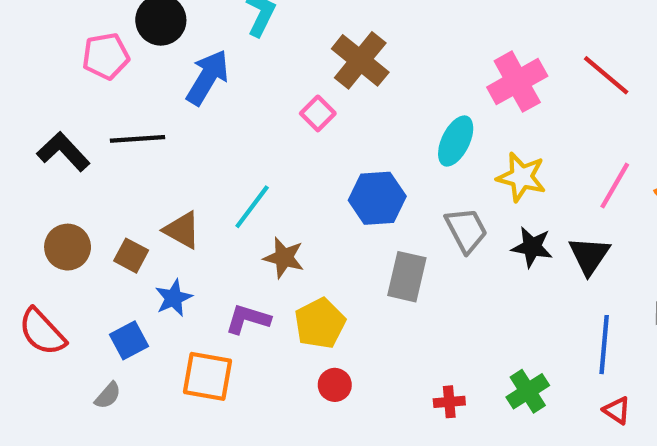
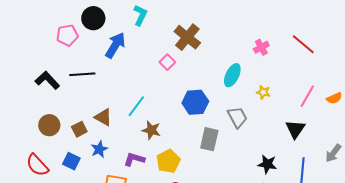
pink cross: (517, 82) -> (261, 47), size x0.6
yellow star: (521, 177) -> (263, 92), size x0.6
black star: (532, 247) -> (267, 164), moved
brown square: (131, 256) -> (79, 129), turned 35
blue square: (129, 340) -> (71, 161), moved, turned -36

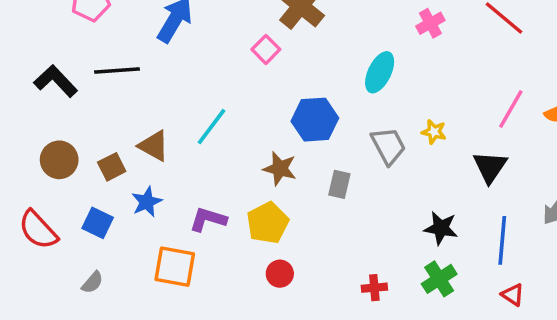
yellow star: (263, 92) -> (434, 132), moved
brown star: (151, 130) -> (280, 169), moved
gray rectangle: (209, 139) -> (339, 184), size x0.7

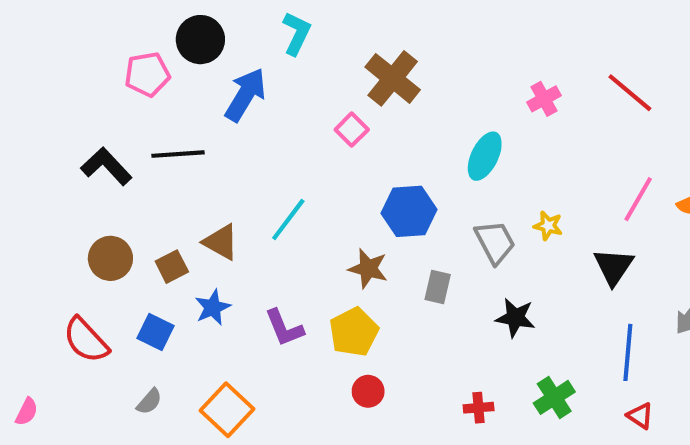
purple L-shape: (208, 219) -> (284, 328), turned -129
black star: (441, 228) -> (515, 318), moved
orange square: (175, 267) -> (227, 410), moved, turned 33

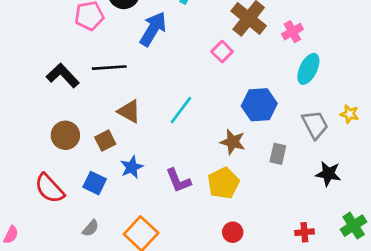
pink cross: (544, 99) -> (292, 32), moved
brown triangle: (221, 242) -> (129, 111), moved
red circle: (368, 391) -> (233, 232), moved

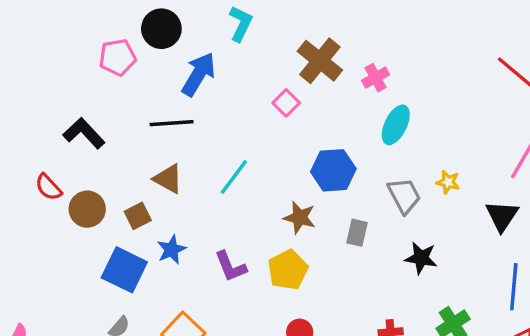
black line: (109, 68) -> (172, 123), moved
blue square: (95, 183) -> (124, 270), size x1.5
red semicircle: (49, 188) -> (48, 187), moved, size x0.7

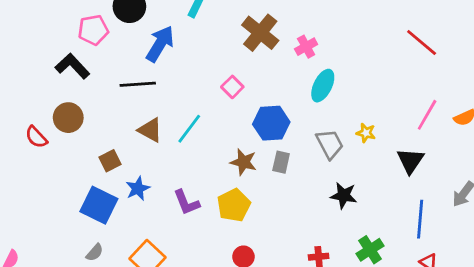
pink square: (286, 103) -> (232, 87), moved
black L-shape: (84, 133) -> (72, 66), moved
brown triangle: (168, 179) -> (150, 130), moved
brown circle: (87, 209) -> (68, 118), moved
gray rectangle: (357, 233) -> (281, 162), moved

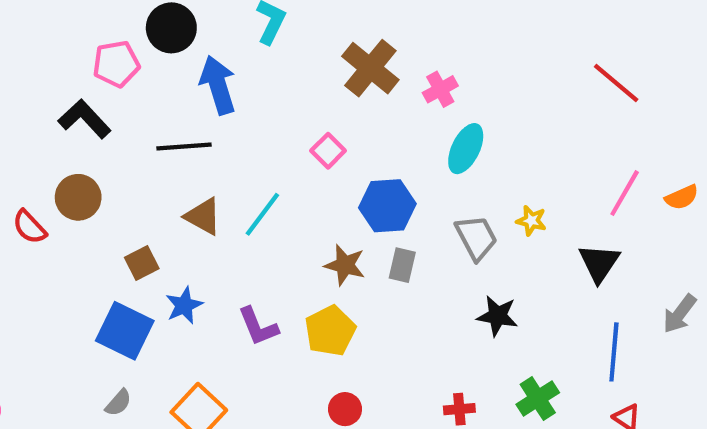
blue arrow: (160, 44) -> (218, 85), turned -48

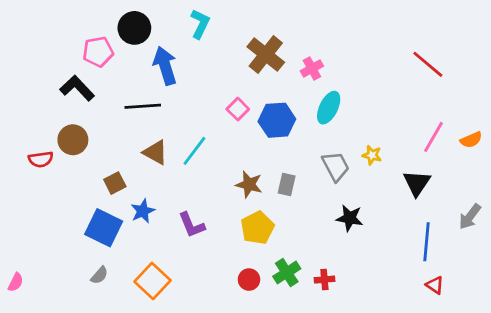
blue hexagon: (387, 206) -> (277, 120), moved
red semicircle: (29, 227) -> (41, 159), turned -55
yellow pentagon: (330, 331) -> (257, 228), moved
green cross: (538, 399) -> (287, 273), moved

